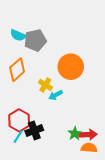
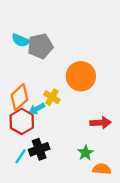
orange diamond: (17, 70) -> (19, 97), moved
cyan arrow: (56, 95) -> (37, 109), moved
red hexagon: (19, 120) -> (22, 121), moved
red arrow: (88, 135) -> (101, 123), moved

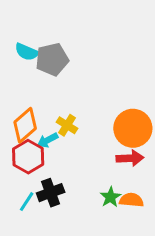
orange circle: (81, 76) -> (133, 128), moved
orange semicircle: (102, 169) -> (131, 200), moved

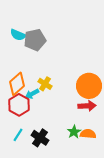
black cross: (51, 193) -> (40, 138), moved, turned -36

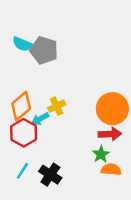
gray pentagon: (35, 40) -> (44, 50), turned 30
yellow cross: (45, 84) -> (57, 106), turned 32
green star: (74, 132) -> (101, 154), moved

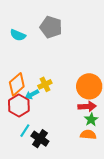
gray pentagon: (44, 50) -> (51, 27), moved
green star: (101, 154) -> (91, 120), moved
cyan line: (22, 171) -> (25, 131), moved

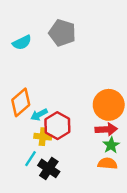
cyan semicircle: (18, 35) -> (22, 43), turned -49
yellow cross: (45, 84) -> (43, 137), moved, turned 32
red hexagon: (19, 105) -> (57, 126), moved

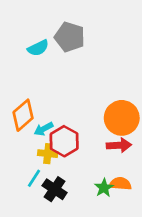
cyan semicircle: (22, 43) -> (38, 48), moved
green star: (111, 145) -> (104, 188), moved

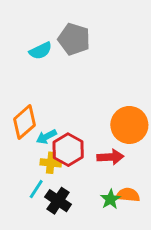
red arrow: (119, 145) -> (110, 157), moved

